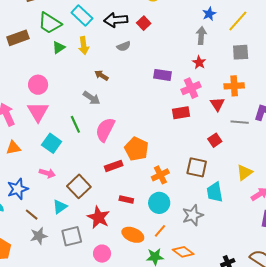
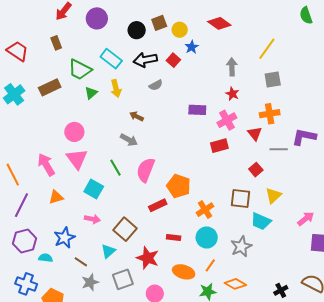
blue star: (209, 14) -> (192, 47), moved
yellow triangle: (245, 172) -> (273, 196), moved
cyan trapezoid: (215, 192) -> (261, 221), turned -50

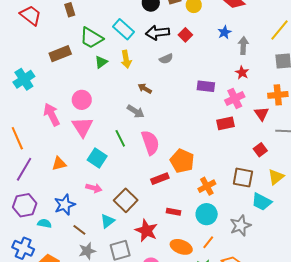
blue star: (192, 47) -> (224, 32), moved
cyan cross: (14, 94) -> (24, 79), moved
pink arrow: (46, 165) -> (52, 115), moved
pink semicircle: (146, 170) -> (150, 143), turned 135

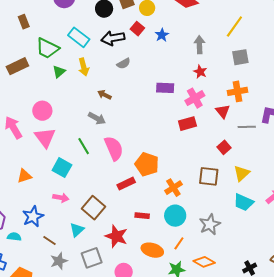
blue star: (224, 32) -> (162, 35), moved
red square: (185, 35) -> (137, 29), moved
cyan trapezoid: (262, 202) -> (243, 202), moved

